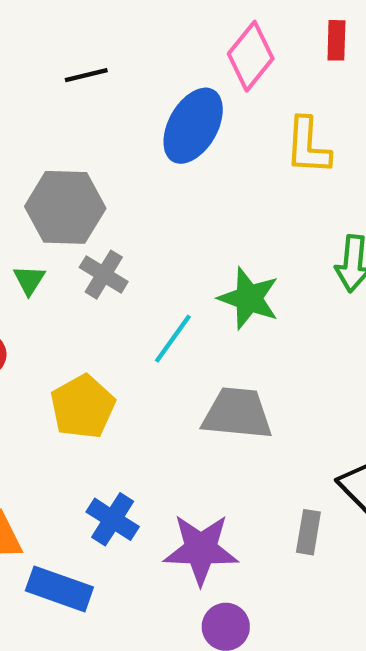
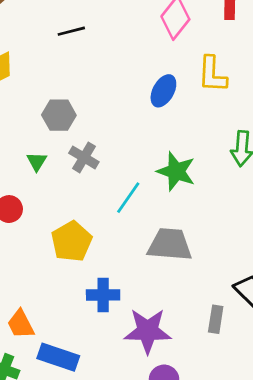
blue ellipse: (193, 126) -> (163, 91), moved, size x0.7
gray hexagon: (65, 207) -> (59, 115), size x0.7
blue cross: (113, 519) -> (103, 295), moved, turned -32

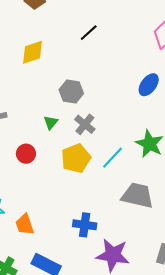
black line: (71, 31) -> (89, 33), turned -36
yellow pentagon: (72, 241) -> (76, 158), moved
orange trapezoid: (21, 324) -> (25, 225), moved

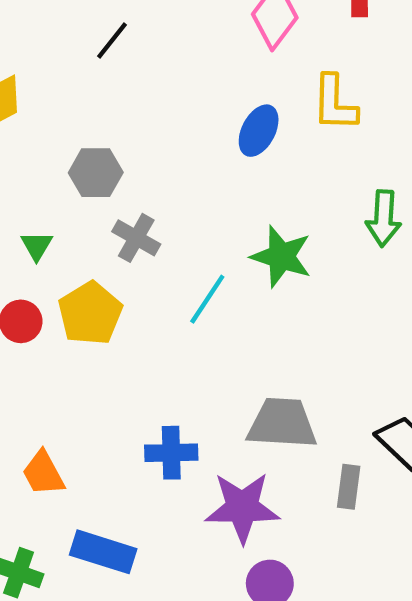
green triangle: (51, 122) -> (37, 246), moved
yellow pentagon: (76, 158) -> (90, 313), moved
gray trapezoid: (137, 195) -> (282, 423), moved

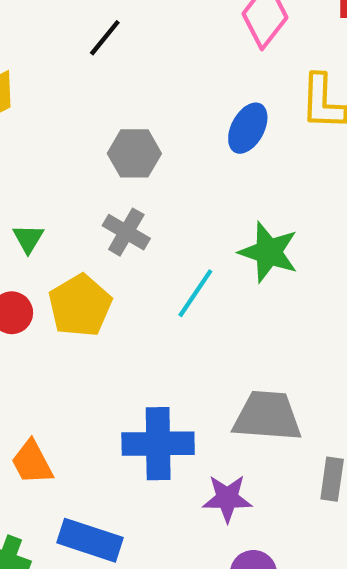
gray hexagon: (96, 173) -> (134, 153), moved
blue cross: (171, 453) -> (158, 444), size x1.4
purple star: (242, 507) -> (227, 498), size x0.7

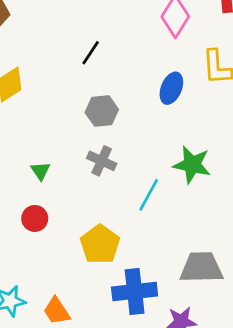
black line: (105, 38) -> (91, 53), moved
yellow pentagon: (80, 306) -> (100, 244), moved

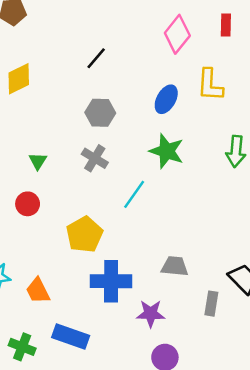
green star: (192, 165) -> (167, 151), moved
gray trapezoid: (201, 268) -> (175, 266), size x0.7

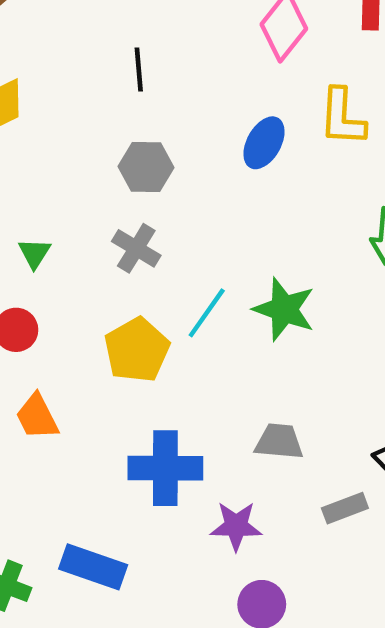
black line: (96, 58) -> (139, 70), turned -45
green star: (167, 151) -> (284, 309), moved
yellow pentagon: (84, 234) -> (137, 350), moved
orange trapezoid: (38, 291) -> (37, 417), moved
gray rectangle: (211, 304) -> (345, 508), turned 60

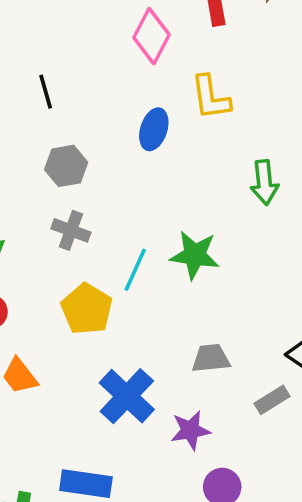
blue cross: (165, 468) -> (127, 396), turned -36

